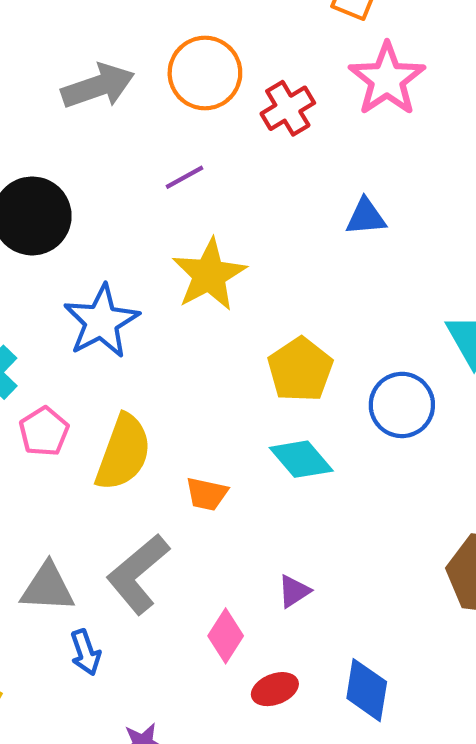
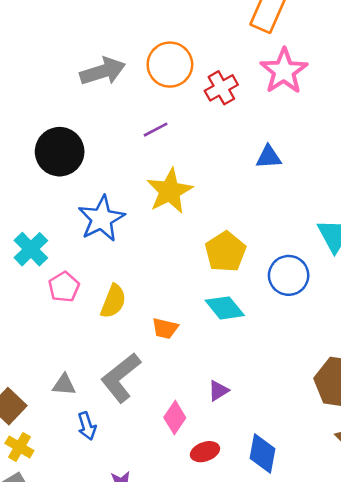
yellow semicircle: (123, 453) -> (113, 301), size x0.7
gray triangle: (48, 588) -> (64, 385), size x0.7

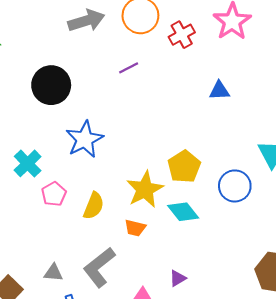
yellow star: (170, 191) -> (145, 189), moved

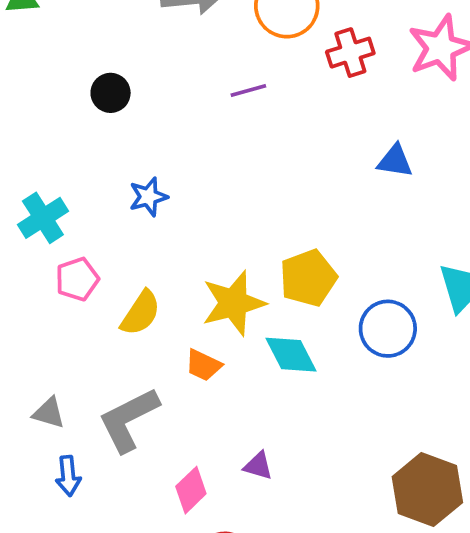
black circle: (51, 85) -> (111, 93), size x0.6
blue star: (85, 139) -> (148, 197), size x0.6
purple triangle: (178, 278) -> (258, 466), turned 36

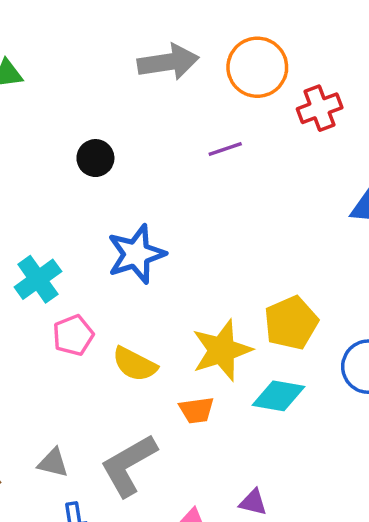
blue star: (148, 197) -> (136, 254), size x1.6
yellow semicircle: (141, 313) -> (135, 364), turned 87
cyan diamond: (291, 355) -> (279, 396), turned -50
orange trapezoid: (203, 365) -> (197, 410), turned -30

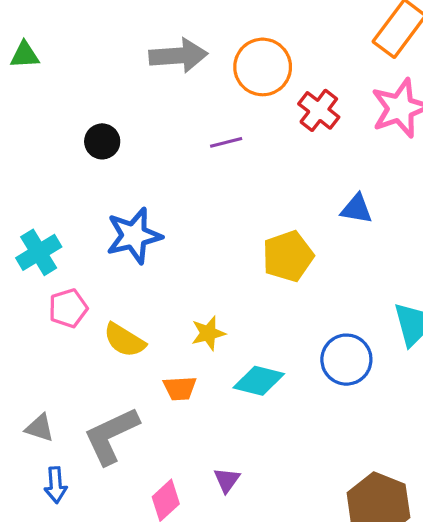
red cross: (320, 108) -> (319, 110), turned -36
yellow pentagon: (291, 323) -> (288, 256), moved
yellow star: (222, 350) -> (208, 333), size x0.6
purple triangle: (253, 502) -> (227, 480), turned 48

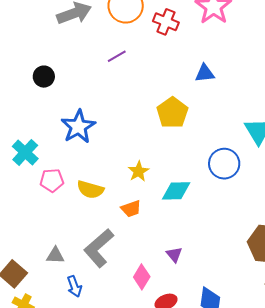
pink pentagon: (68, 308) -> (52, 180), turned 30

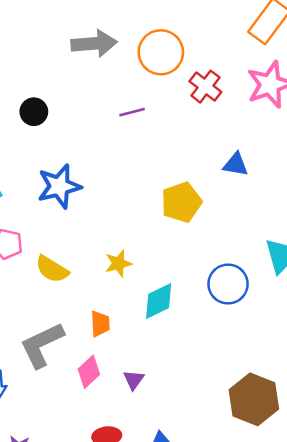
cyan diamond: (176, 191) -> (159, 301), turned -40
orange trapezoid: (131, 209) -> (100, 324), moved, turned -90
pink diamond: (142, 277) -> (89, 372), moved

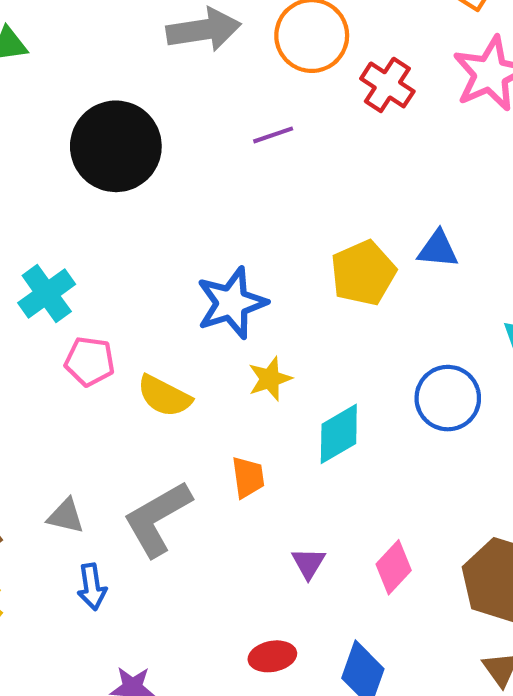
black circle: (34, 112) -> (116, 146), size x2.0
blue triangle: (236, 165) -> (438, 249), moved
blue star: (59, 186) -> (232, 303), moved
pink diamond: (89, 372) -> (394, 567), moved

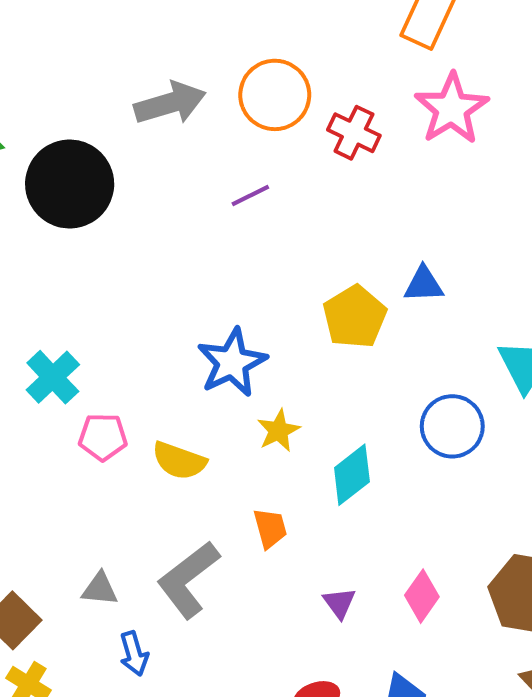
black circle: (116, 146) -> (70, 184), moved

